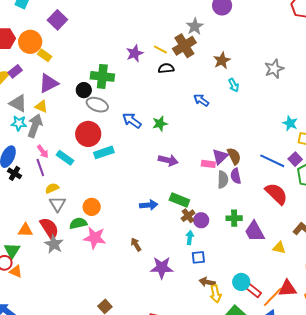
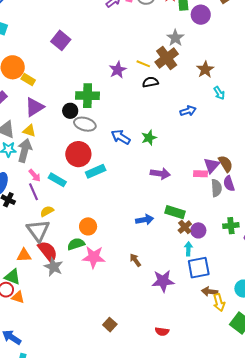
purple square: (57, 20) -> (61, 40), moved
blue arrow: (201, 100) -> (188, 111), turned 133
gray triangle: (58, 204) -> (38, 230), moved, size x1.4
green triangle: (12, 251) -> (12, 277), turned -36
blue square: (198, 257) -> (199, 268), size x1.6

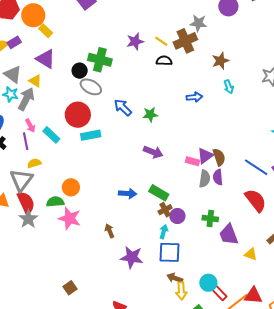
gray star: (175, 38) -> (198, 23), turned 30
purple triangle: (35, 107) -> (46, 59), turned 50

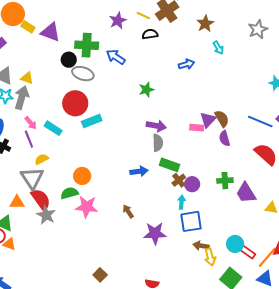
purple triangle: (46, 59) -> (50, 32), moved
blue arrow: (123, 107) -> (116, 57), moved
gray semicircle: (205, 179) -> (158, 143), moved

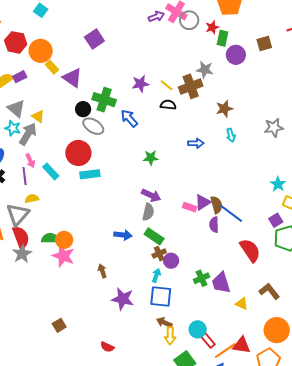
blue line: (260, 122) -> (231, 213), moved
orange circle: (82, 176) -> (64, 240), moved
green cross: (225, 181) -> (202, 278), moved, turned -35

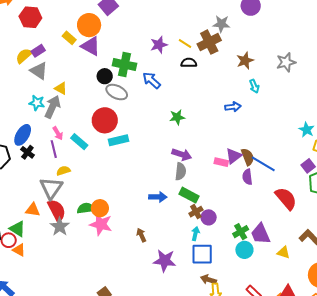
orange circle: (41, 51) -> (89, 25), moved
gray triangle: (16, 109) -> (39, 71), moved
gray star: (274, 128) -> (286, 62), moved
blue arrow: (196, 143) -> (233, 107), moved
cyan circle: (198, 329) -> (244, 250), moved

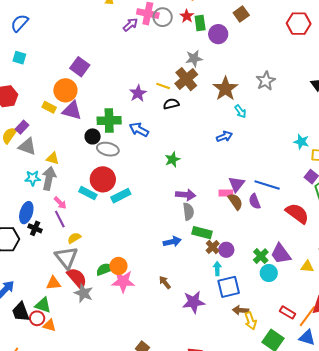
brown star: (245, 60) -> (225, 89), size x1.4
cyan rectangle: (79, 142) -> (88, 193), moved
brown semicircle: (248, 157) -> (235, 202), moved

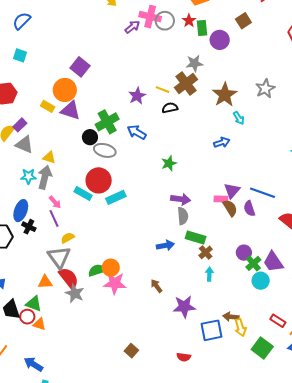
green cross: (109, 120) -> (107, 122), turned -30
purple circle: (226, 250) -> (244, 253), moved
blue square: (229, 287) -> (212, 330), moved

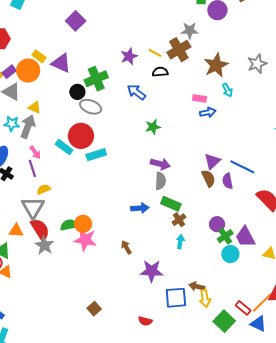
orange circle: (65, 90) -> (28, 70), moved
blue arrow: (137, 132) -> (136, 92), moved
pink rectangle: (221, 199) -> (200, 98), moved
red rectangle: (278, 321) -> (243, 308), moved

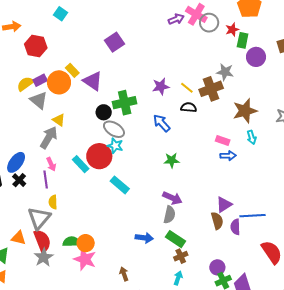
cyan star: (12, 124) -> (115, 146), moved
cyan rectangle: (96, 155) -> (120, 185), moved, turned 48
blue line: (242, 167) -> (253, 216), turned -40
yellow semicircle: (44, 189) -> (53, 202), turned -80

